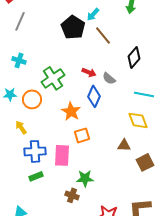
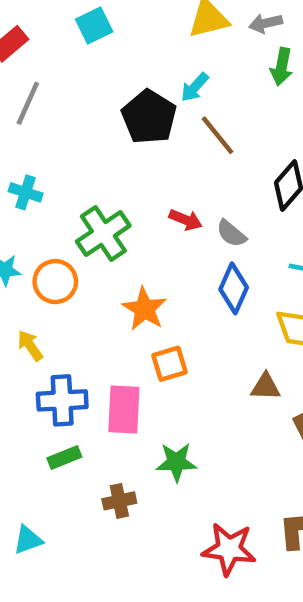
blue diamond: (94, 96) -> (234, 288), moved
brown cross: (72, 195) -> (119, 501), moved, turned -32

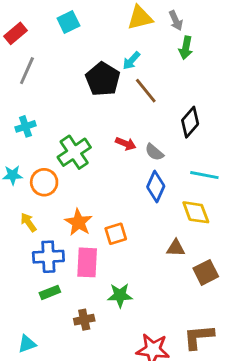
gray arrow: (266, 23) -> (176, 21), turned -102
cyan cross: (26, 192) -> (26, 126), turned -36
orange star: (144, 309) -> (78, 222), moved

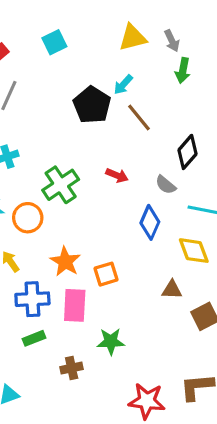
gray semicircle: (154, 152) -> (166, 185), moved

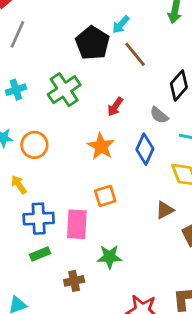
red arrow: (117, 175) -> (115, 107), turned 102
green cross: (61, 185) -> (64, 90), moved
orange star: (65, 262) -> (101, 146), moved
brown triangle: (172, 290) -> (165, 210), turned -30

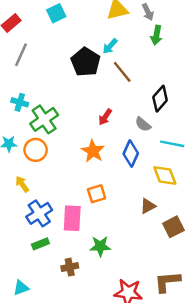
cyan cross: (16, 90) -> (20, 102), turned 35
green cross: (64, 90) -> (44, 119), moved
blue cross: (39, 219) -> (39, 213), turned -30

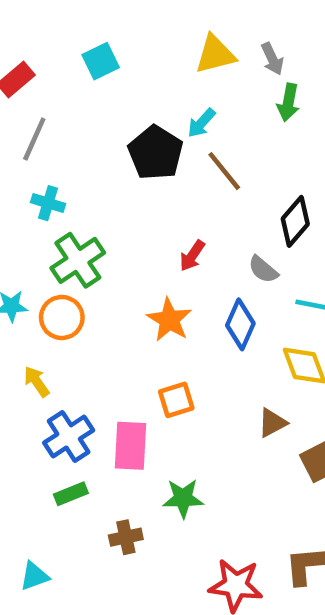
cyan cross: (20, 102) -> (48, 203), moved

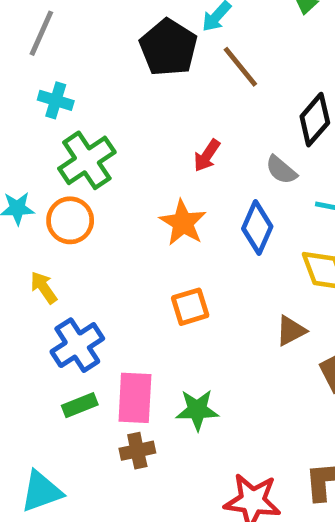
pink rectangle: (130, 446) -> (135, 398), moved
cyan triangle: (34, 576) -> (41, 491), size x1.4

